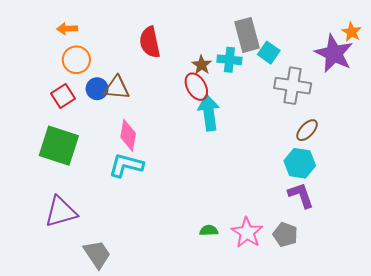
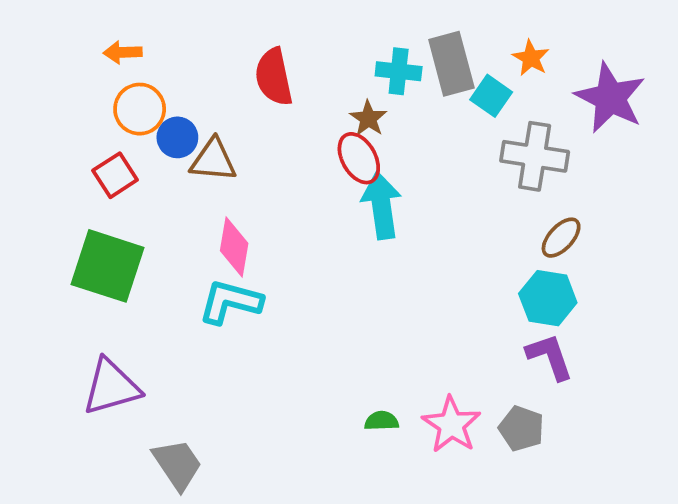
orange star: (352, 32) -> (531, 58), moved
cyan cross: (229, 60) -> (399, 71), moved
blue circle: (97, 89) -> (177, 137), moved

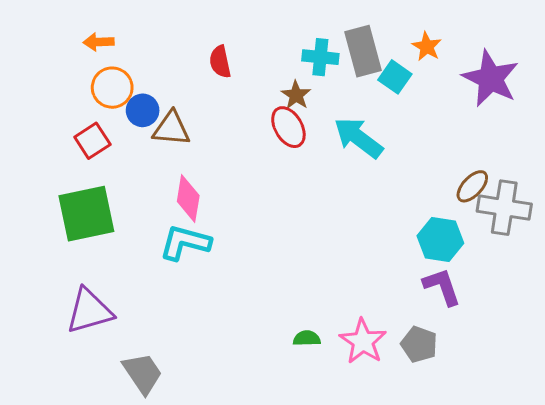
red semicircle: (274, 77) -> (220, 62), size x0.7
gray cross: (535, 156) -> (504, 208), moved
cyan arrow: (382, 205) -> (358, 138), moved, turned -45
brown ellipse: (561, 238) -> (472, 186), moved
green square: (107, 266) -> (86, 214), turned -30

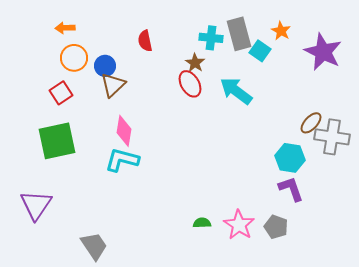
blue circle: (143, 110) -> (105, 66), moved
brown triangle: (171, 129) -> (113, 85), turned -48
purple triangle: (89, 311) -> (36, 205), moved, turned -40

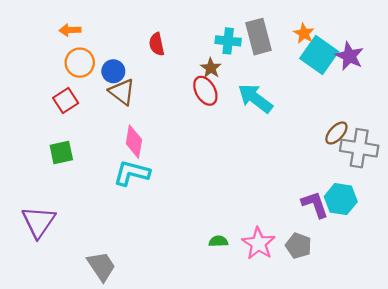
cyan square: (260, 51) -> (319, 55), moved, size x1.6
purple star: (323, 52) -> (349, 56), size x0.7
brown triangle: (113, 85) -> (122, 92), turned -40
green square: (57, 141) -> (61, 152), size x0.6
cyan hexagon: (290, 158) -> (341, 199), moved

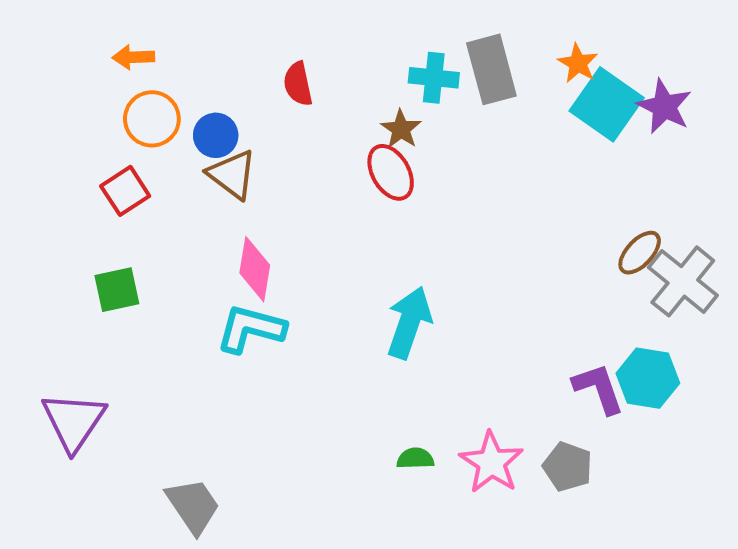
cyan arrow: (255, 98) -> (409, 323), moved, turned 72
gray cross: (359, 148) -> (683, 281), turned 30

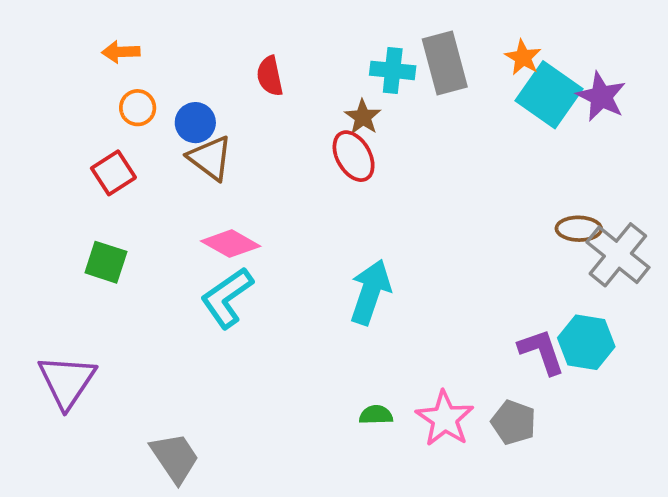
orange circle: (152, 119) -> (138, 108), size x0.7
brown ellipse: (640, 253) -> (579, 229), turned 48
pink diamond: (255, 269) -> (231, 244), turned -70
green square: (117, 290) -> (106, 262), turned 30
cyan L-shape: (251, 329) -> (227, 298), turned -50

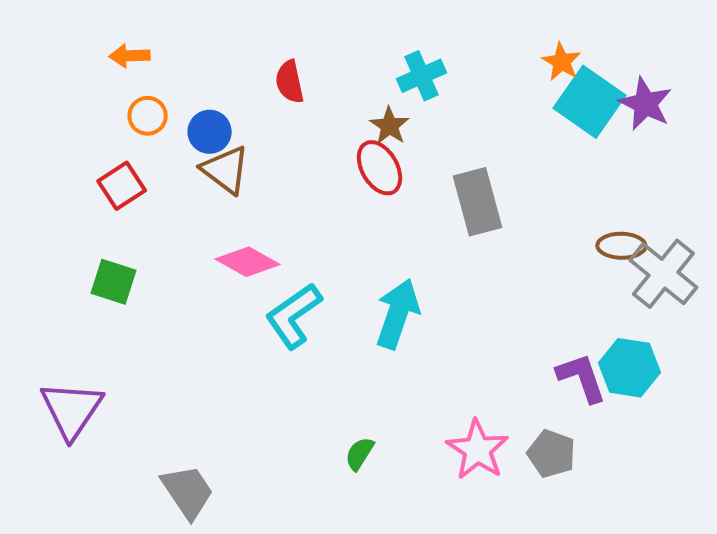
gray rectangle: (445, 63) -> (477, 202), moved
cyan cross: (393, 70) -> (421, 76), turned -30
cyan L-shape: (227, 298) -> (294, 316), moved
green semicircle: (376, 415) -> (359, 454), moved, turned -56

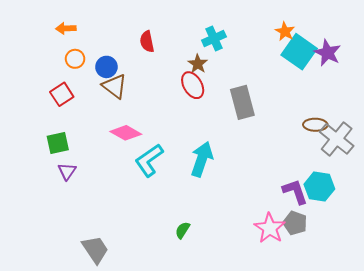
green square: (114, 282) -> (58, 143), turned -30
purple triangle: (72, 410) -> (67, 171), moved, size x0.6
pink star: (477, 450) -> (270, 228), moved
gray pentagon: (551, 454) -> (295, 223), moved

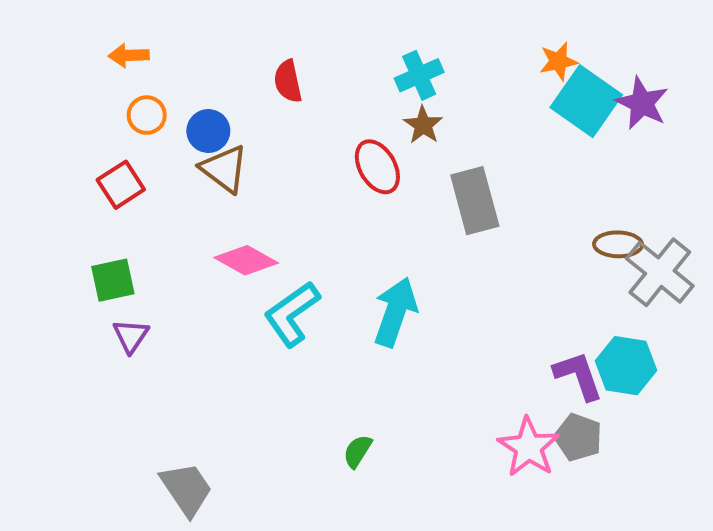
orange star: (285, 31) -> (558, 61), turned 30
brown star: (198, 64) -> (423, 125), moved

